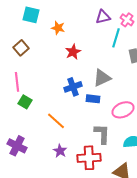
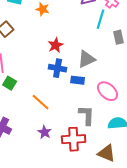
red star: (73, 52) -> (56, 45), moved
blue cross: (73, 87) -> (58, 68), turned 30
pink ellipse: (123, 110) -> (108, 91), turned 65

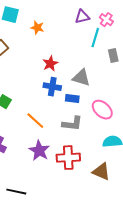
gray triangle: (87, 59) -> (81, 78), turned 42
gray L-shape: (87, 115) -> (72, 124), moved, turned 95
purple star: (45, 132) -> (39, 151), size x1.5

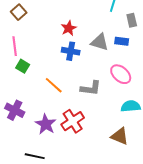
blue rectangle: (72, 99) -> (122, 41), moved
purple star: (39, 151) -> (46, 124), moved
red cross: (68, 158) -> (73, 121), moved, turned -30

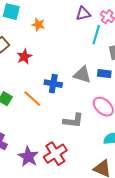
red star: (69, 28) -> (24, 57), moved
orange line: (54, 85) -> (32, 99), moved

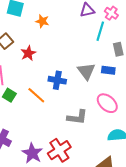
gray triangle: (82, 75) -> (86, 71), turned 36

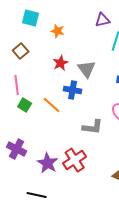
red star: (28, 53) -> (61, 63), moved
gray triangle: (86, 71) -> (87, 69), moved

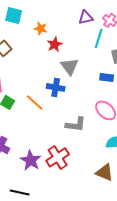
red star: (61, 63) -> (55, 44), moved

